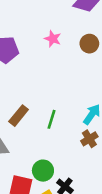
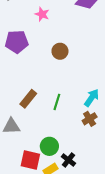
pink star: (53, 39) -> (42, 14), moved
brown circle: (89, 44) -> (60, 51), moved

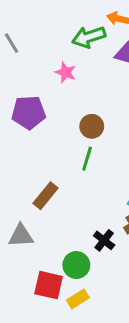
green line: (57, 102) -> (87, 159), moved
black cross: (68, 160) -> (104, 240), moved

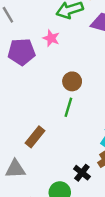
purple pentagon: (29, 112) -> (22, 52), moved

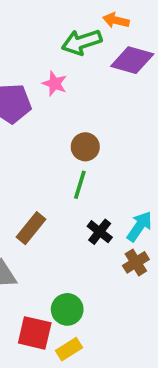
black cross: (82, 173) -> (100, 232), moved

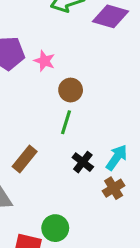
pink star: (55, 84) -> (45, 61), moved

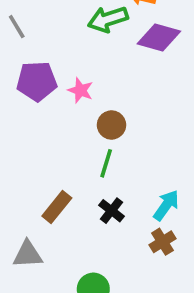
black cross: (83, 162) -> (111, 211), moved

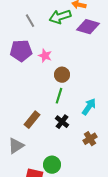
gray line: (17, 27) -> (30, 21), moved
cyan arrow: (166, 205) -> (89, 107), moved
gray triangle: (28, 254) -> (16, 146), turned -30

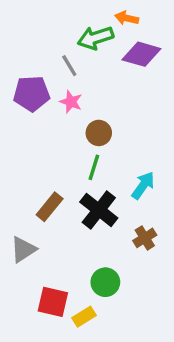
gray line: (30, 21) -> (69, 66), moved
black cross: (62, 122) -> (99, 210), size x1.6
green circle: (52, 165) -> (105, 282), moved

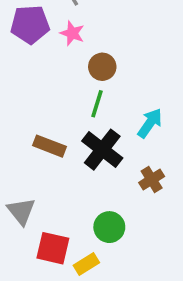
brown rectangle: (50, 207) -> (49, 146), turned 72
gray triangle: (23, 249) -> (21, 211), moved, turned -36

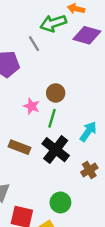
pink star: (72, 33) -> (32, 106), moved

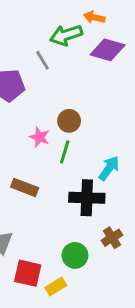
black cross: (56, 150) -> (87, 198), moved, turned -36
brown cross: (89, 170) -> (112, 238), moved

